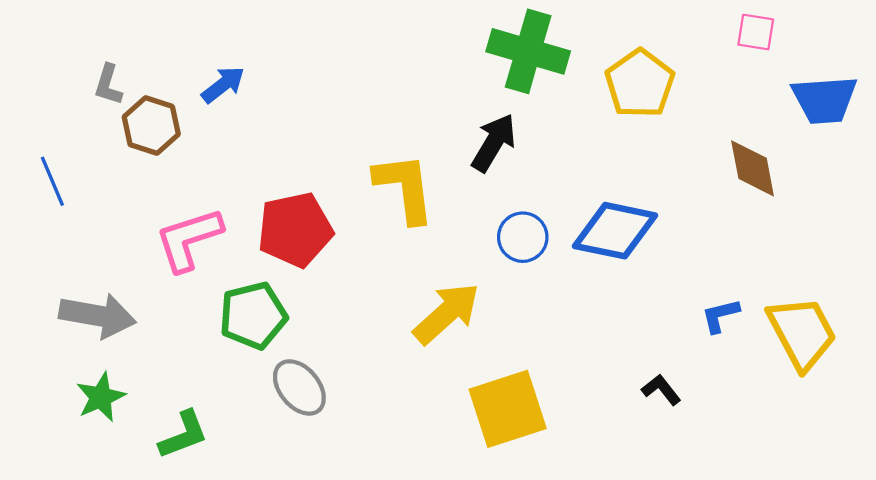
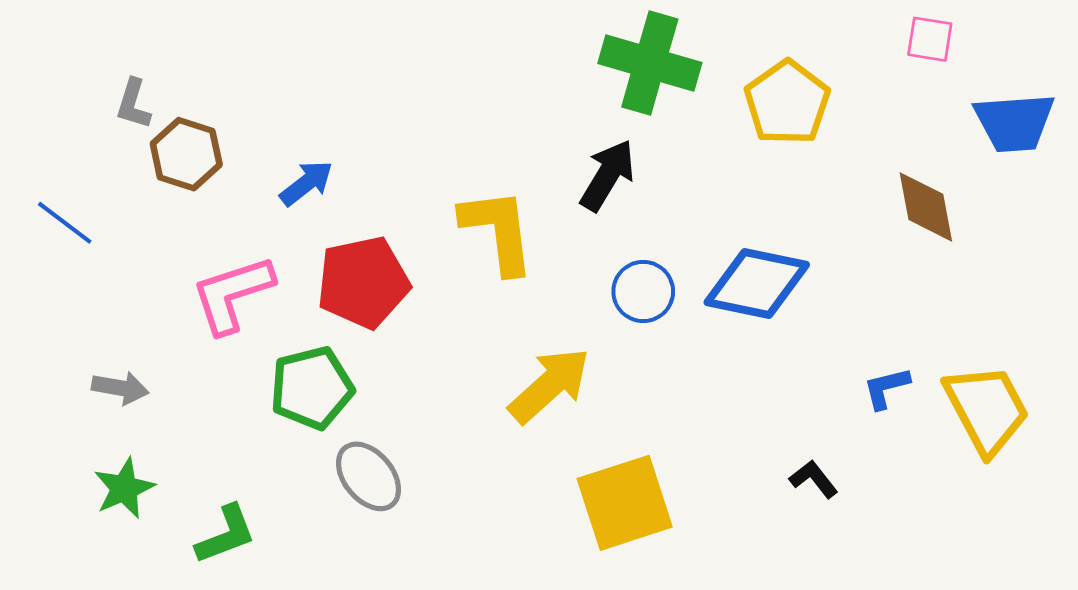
blue arrow: (223, 85) -> (306, 183), moved
blue line: (52, 181) -> (65, 223), turned -30
gray arrow: (98, 316) -> (120, 388), size x0.6

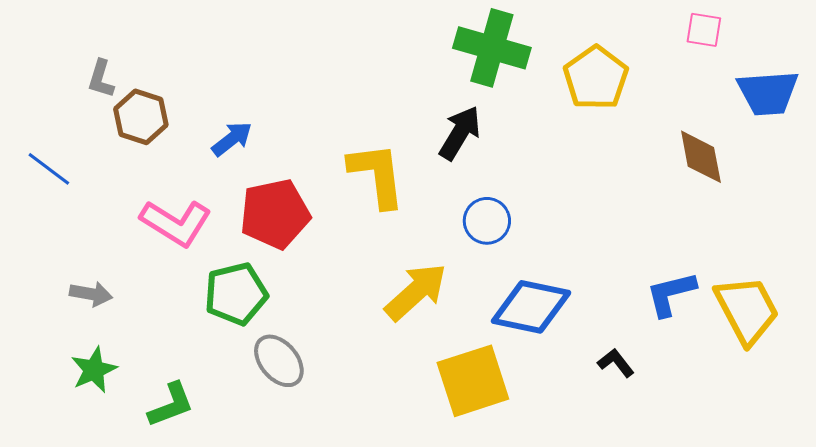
blue diamond: (757, 284) -> (531, 307), moved
pink L-shape: (232, 294) -> (176, 223), turned -130
blue L-shape: (886, 388) -> (671, 294), size x1.4

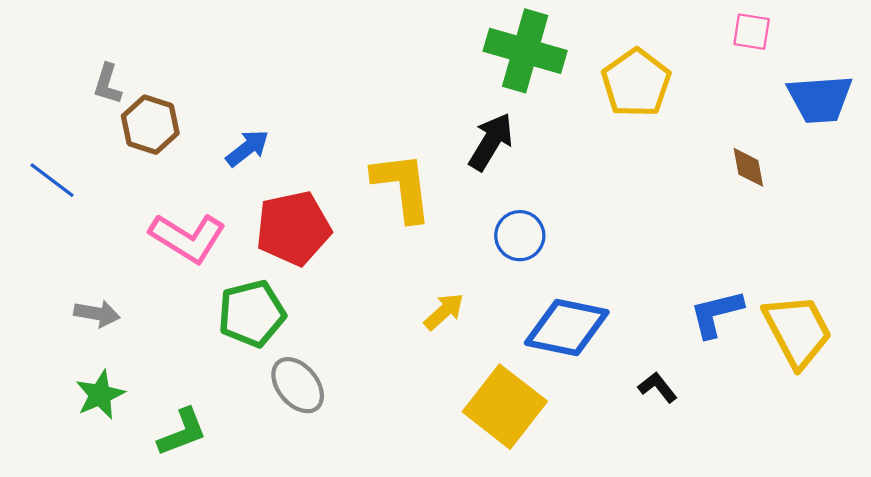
brown diamond: (701, 157) -> (748, 167), size x0.7
yellow arrow: (416, 292) -> (444, 311), size x0.6
yellow square: (473, 381) -> (505, 407), turned -34

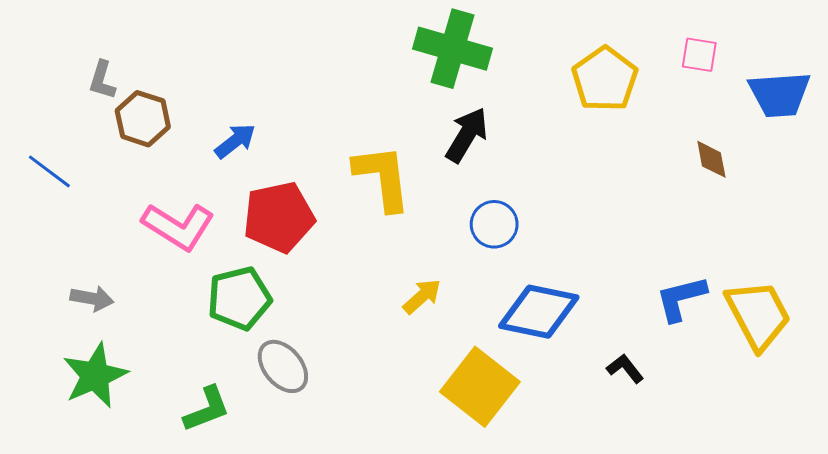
pink square: (752, 32) -> (699, 55), moved
green cross: (525, 51) -> (452, 49), moved
green star: (100, 395) -> (95, 376), size x1.4
green L-shape: (182, 432) -> (207, 409), moved

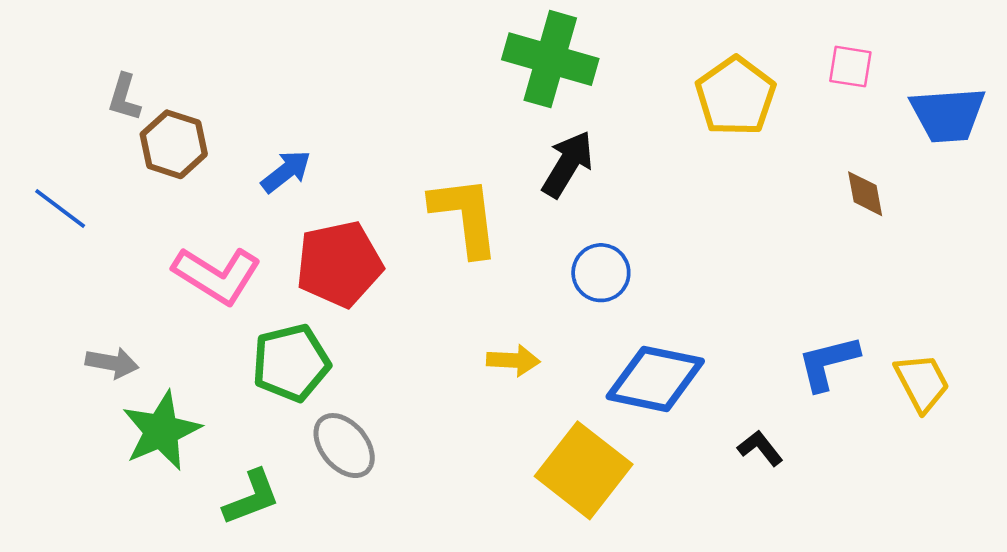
yellow arrow: (422, 296) -> (513, 360), turned 45
yellow trapezoid: (758, 315) -> (922, 383), size x0.7
green star: (95, 376) -> (161, 431), moved

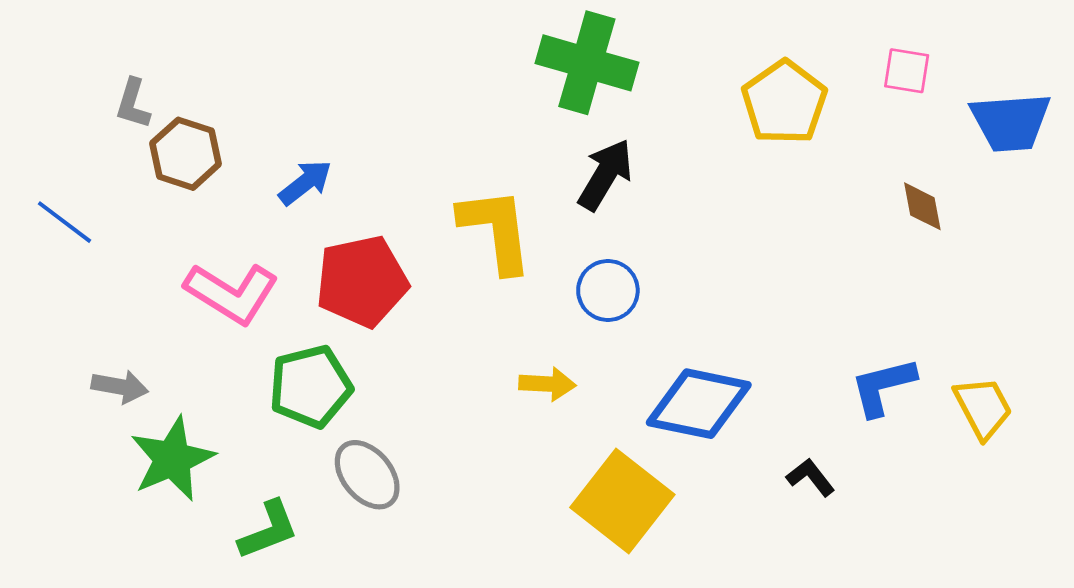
blue circle: (601, 273) -> (608, 290), moved

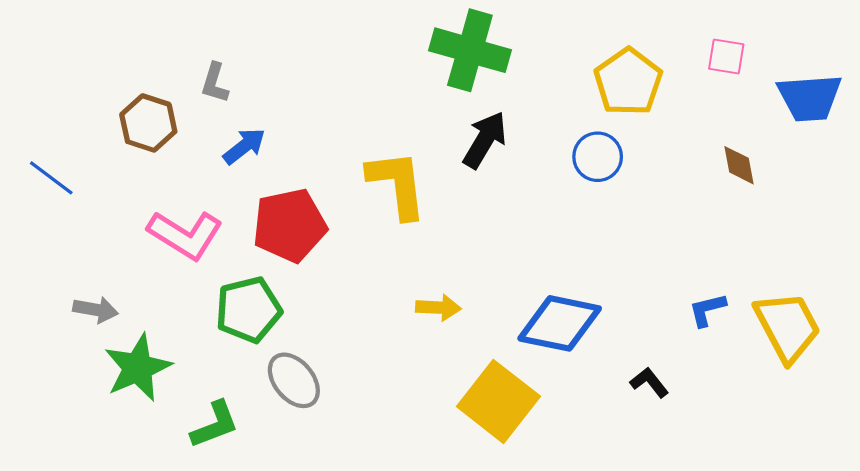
gray L-shape: (133, 104) -> (215, 83), moved
blue circle: (608, 290) -> (598, 157), moved
blue L-shape: (883, 387) -> (707, 310), size x0.7
yellow trapezoid: (983, 408) -> (787, 327), size x1.4

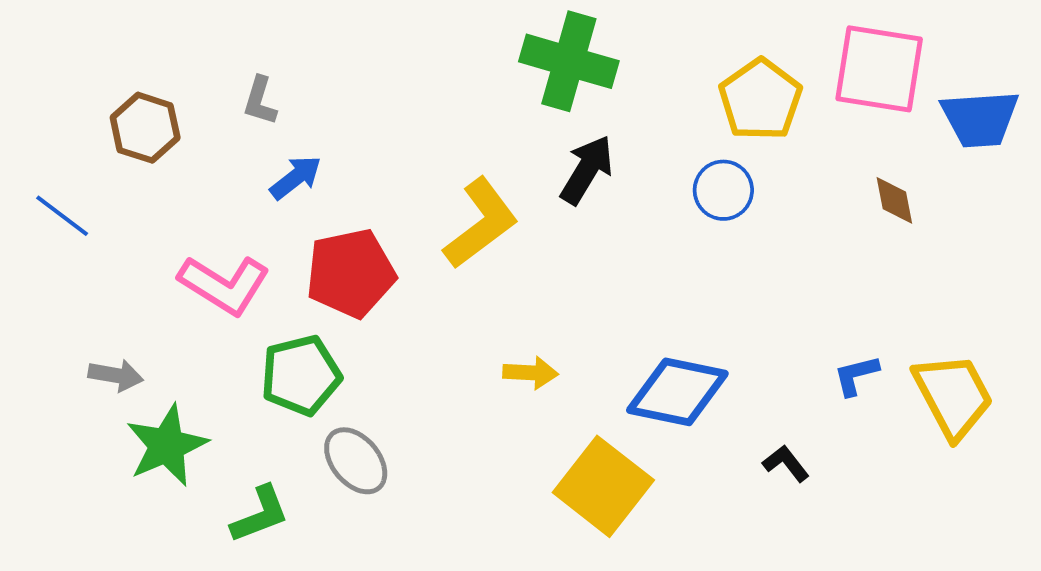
pink square: (726, 57) -> (879, 69), size x2.0
brown hexagon: (148, 123) -> (145, 128), moved
yellow L-shape: (397, 184) -> (481, 223), turned 60

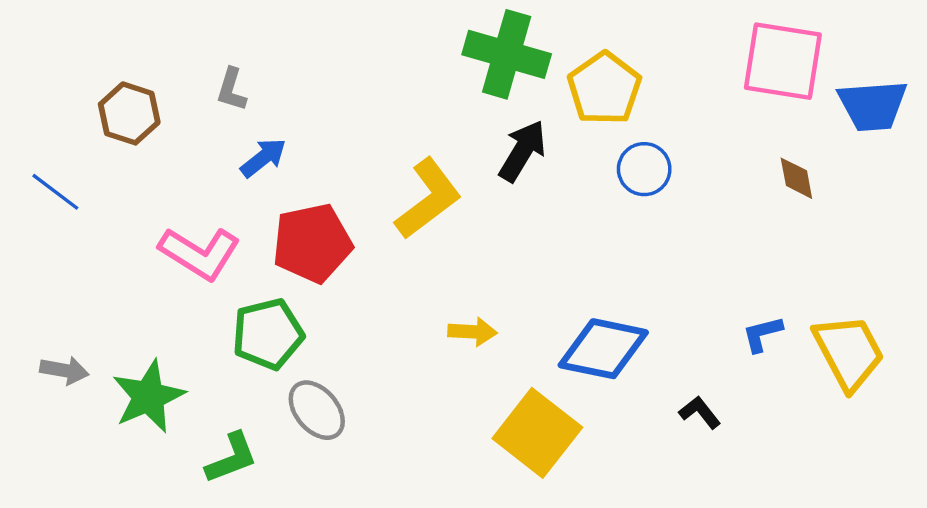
yellow pentagon: (760, 100) -> (604, 88), moved
gray arrow: (116, 375) -> (64, 370), moved

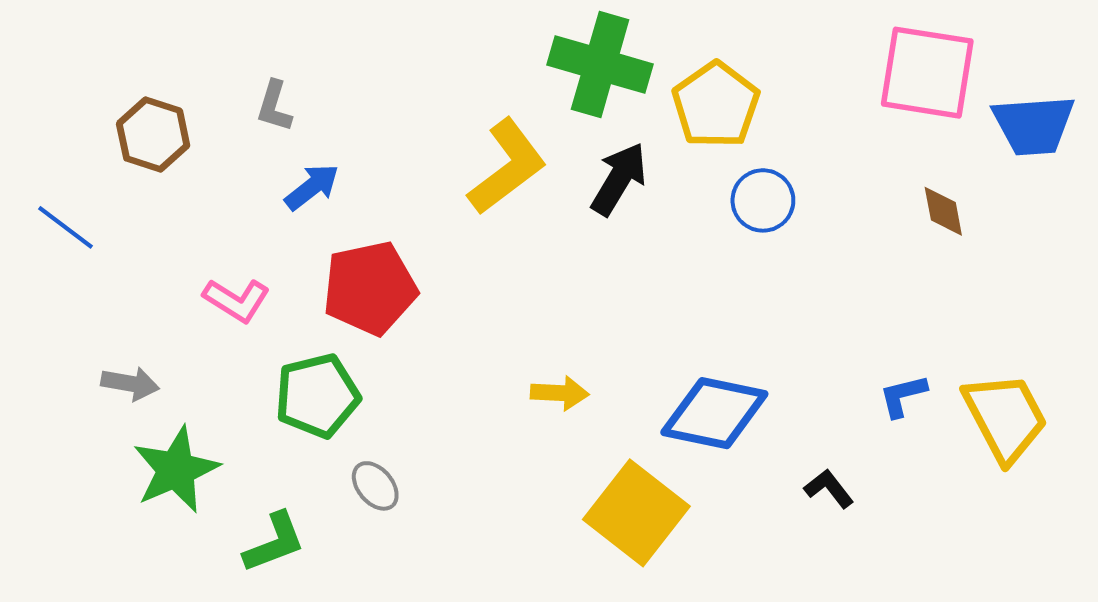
yellow L-shape: (428, 199) -> (507, 167), moved
pink L-shape: (200, 253) -> (237, 300), size x0.7
gray arrow: (64, 370) -> (130, 384), moved
gray ellipse: (317, 410) -> (375, 486), size x0.7

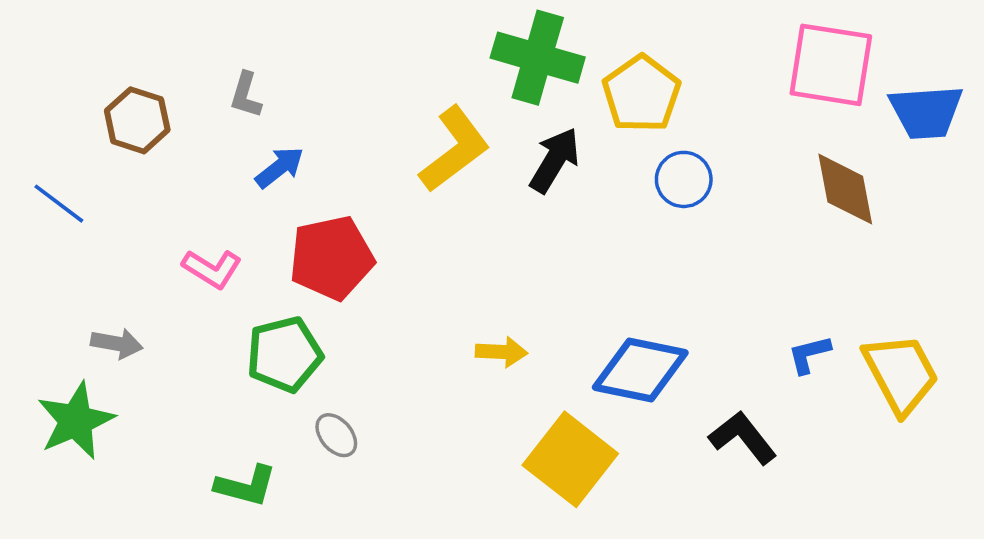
brown diamond: (943, 211) -> (845, 189), size x1.6
green star: (176, 470) -> (76, 421), moved
black L-shape: (829, 489) -> (743, 438), size x1.5
green L-shape: (274, 542) -> (246, 486), turned 36

